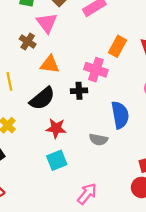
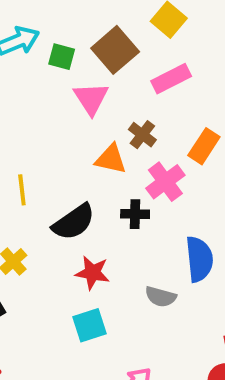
brown cross: (28, 42) -> (142, 135), moved
orange triangle: (50, 64) -> (111, 159), moved
pink cross: (96, 70) -> (165, 182), turned 30

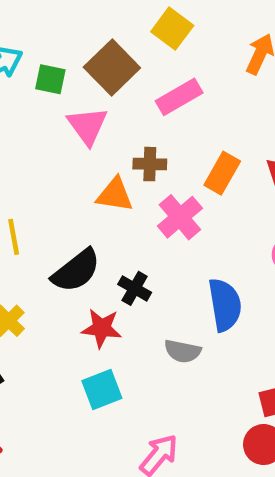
brown cross: (142, 135) -> (150, 164), turned -32
black cross: (135, 214) -> (135, 288), moved, turned 32

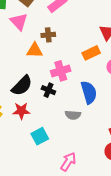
orange rectangle: (222, 173) -> (91, 53), moved, turned 42
pink cross: (180, 217) -> (61, 71), moved, turned 30
red star: (102, 328) -> (21, 111), moved

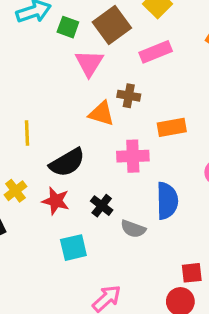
orange rectangle: (91, 53) -> (172, 127), moved
black cross: (48, 90) -> (102, 206), moved

